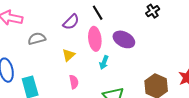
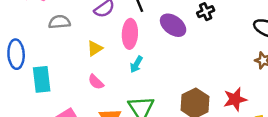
purple ellipse: (124, 39) -> (173, 25), moved
pink semicircle: (74, 82) -> (96, 82), turned 136

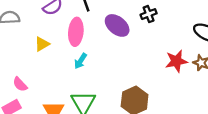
pink semicircle: (96, 82) -> (20, 84), moved
red star: (235, 99) -> (176, 61), moved

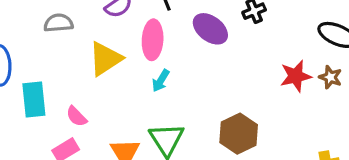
yellow triangle: (42, 44) -> (105, 59), size x1.6

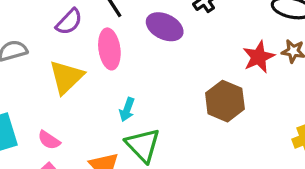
cyan arrow: (161, 81) -> (127, 110), moved
brown hexagon: (239, 134) -> (225, 101), moved

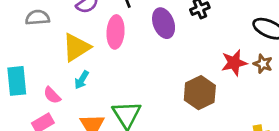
purple ellipse: (165, 27) -> (164, 23), turned 32
cyan arrow: (127, 110) -> (82, 80), moved

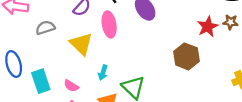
yellow triangle: (76, 47) -> (81, 44), turned -30
cyan arrow: (82, 80) -> (103, 73), moved

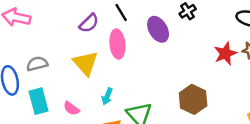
gray semicircle: (45, 28) -> (37, 64), moved
brown hexagon: (186, 56) -> (193, 99), moved

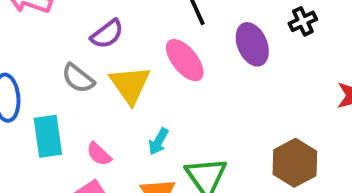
purple semicircle: (89, 23) -> (107, 34), moved
pink ellipse: (117, 44) -> (185, 60), turned -40
gray semicircle: (37, 64) -> (78, 78), moved, turned -135

